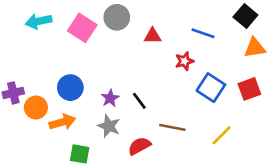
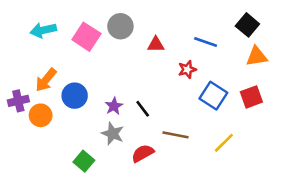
orange arrow: (62, 122) -> (46, 80), moved, turned 145
green square: (80, 154) -> (84, 161), turned 30

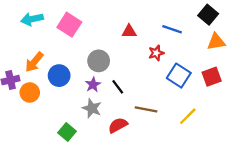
gray circle: (120, 26) -> (99, 61), moved

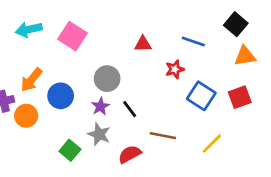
green square: (67, 132) -> (70, 150), moved

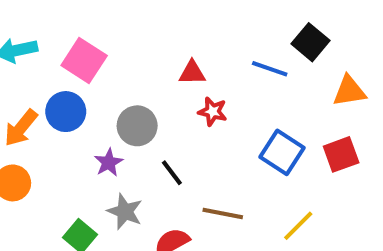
black square: (236, 24) -> (311, 42), moved
red star: (175, 69) -> (213, 112), moved, turned 30
blue circle: (61, 96) -> (66, 112), moved
purple star: (100, 106) -> (109, 163), moved

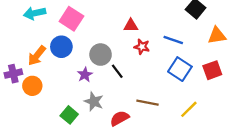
blue line: (270, 69) -> (173, 40), moved
black line: (172, 173) -> (117, 71), moved

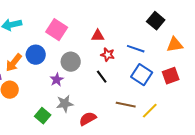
pink square: (71, 19) -> (57, 30), moved
black line: (117, 71) -> (102, 77), moved
gray star: (94, 102) -> (65, 104), turned -30
brown line: (147, 103) -> (126, 105), moved

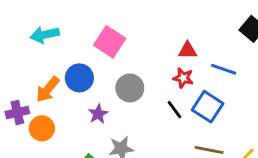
red triangle: (98, 36) -> (187, 50), moved
blue square: (142, 75) -> (208, 107), moved
purple star: (57, 80) -> (98, 114), moved

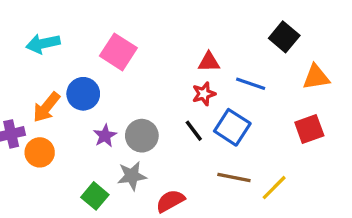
red star: (183, 78) -> (204, 94), turned -30
gray circle: (130, 88) -> (142, 136), moved

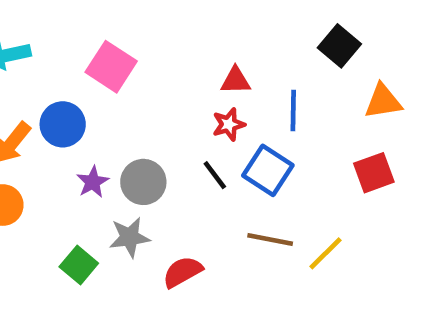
blue line: (251, 84) -> (293, 111), turned 72

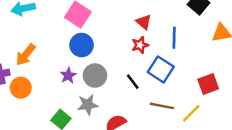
red triangle: (236, 81) -> (144, 22), turned 42
blue circle: (63, 124) -> (82, 45), moved
red square: (374, 173) -> (208, 84), moved
black line: (215, 175) -> (133, 82), moved

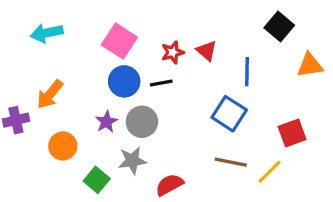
red star: (140, 45) -> (173, 52), moved
black line: (133, 82) -> (161, 83), moved, turned -63
orange circle: (21, 88) -> (63, 146), moved

